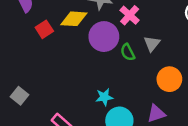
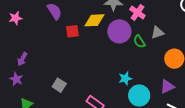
red square: (44, 29) -> (72, 31), turned 32
gray triangle: (152, 44) -> (157, 33), turned 40

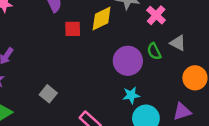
yellow diamond: (94, 20) -> (102, 19), turned -30
purple circle: (119, 31) -> (128, 61), moved
gray triangle: (157, 33) -> (178, 43), turned 40

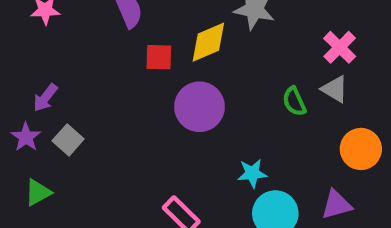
pink cross: (156, 15) -> (340, 47), moved
purple circle: (128, 61) -> (199, 107), moved
gray square: (48, 94) -> (68, 140), moved

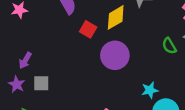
red square: (159, 57) -> (88, 29), turned 35
gray square: (68, 140) -> (41, 83), turned -35

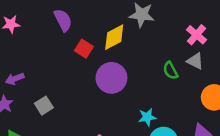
purple arrow: (25, 60) -> (15, 79), turned 35
gray square: (41, 83) -> (44, 106), moved, turned -35

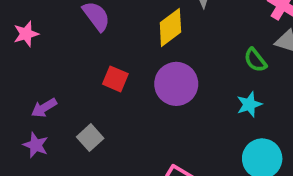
red square: (84, 49) -> (115, 79), moved
cyan star: (147, 117) -> (249, 104), moved

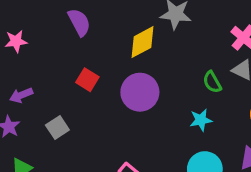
pink star: (26, 34) -> (16, 41), moved

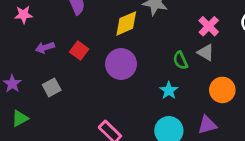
purple arrow: (21, 95) -> (45, 48), moved
cyan star: (201, 120) -> (169, 91), turned -30

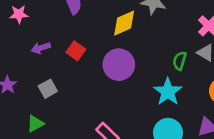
green semicircle: (180, 60) -> (180, 61), turned 42
cyan star: (169, 91) -> (168, 92), size x1.5
green triangle: (20, 118) -> (35, 124), moved

